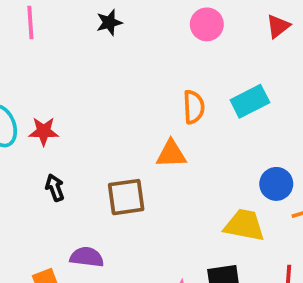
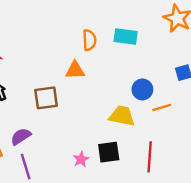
cyan rectangle: (250, 101) -> (126, 36), turned 35
purple semicircle: (87, 257) -> (21, 136), turned -40

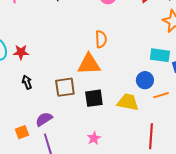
cyan rectangle: (126, 36) -> (160, 55), moved
orange triangle: (75, 70) -> (89, 64), size x1.4
black square: (109, 152) -> (94, 98), moved

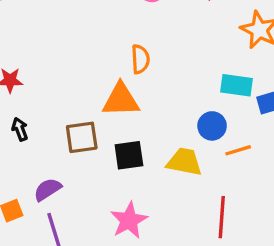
pink star: (94, 138) -> (129, 220), size x1.6

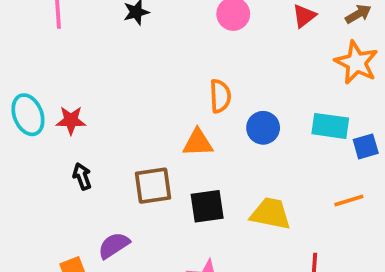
orange triangle: (121, 100) -> (198, 143), size x0.7
blue circle: (212, 126) -> (263, 128), moved
orange line: (238, 150) -> (349, 201), moved

